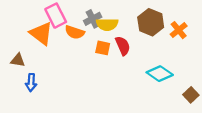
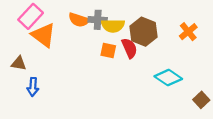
pink rectangle: (56, 16) -> (31, 16), moved, turned 70
gray cross: (93, 19) -> (98, 20), turned 30
brown hexagon: (151, 22) -> (144, 32), moved
orange semicircle: (75, 32) -> (79, 20), moved

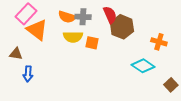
yellow semicircle: (113, 26) -> (73, 37), moved
orange cross: (188, 32) -> (159, 42), moved, turned -35
red semicircle: (129, 48) -> (110, 15), moved

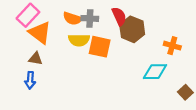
orange square: (92, 43) -> (100, 47), size x1.5
brown triangle: (16, 54) -> (36, 59), moved
cyan diamond: (143, 66) -> (155, 72), turned -35

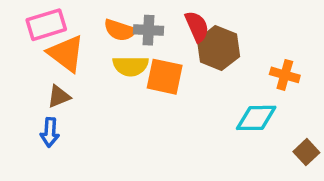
pink rectangle: (28, 15) -> (46, 25), turned 30
brown triangle: (36, 59) -> (59, 96), turned -32

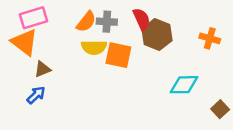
orange semicircle: (120, 30) -> (86, 22), turned -70
orange triangle: (66, 53) -> (24, 42), moved
orange cross: (285, 75) -> (210, 38), moved
blue arrow: (50, 132) -> (36, 95), turned -138

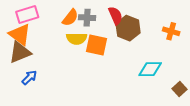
brown triangle: (42, 69) -> (20, 52), moved, size x1.6

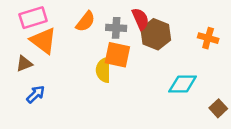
gray cross: (87, 18) -> (116, 28), moved
orange triangle: (20, 34) -> (43, 41), moved
yellow semicircle: (77, 39) -> (103, 70), moved, turned 90
brown triangle: (20, 52) -> (24, 64), size x0.6

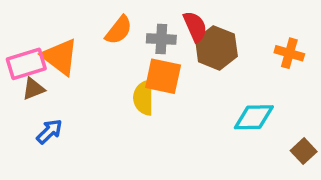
pink rectangle: (33, 18) -> (26, 64), moved

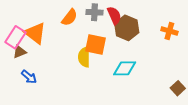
gray cross: (161, 39) -> (94, 12), moved
pink rectangle: (26, 64) -> (15, 37), turned -40
cyan diamond: (254, 117) -> (125, 68), moved
blue arrow: (49, 131) -> (29, 77), turned 84

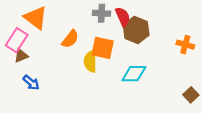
orange semicircle: (70, 17) -> (70, 39), moved
orange cross: (169, 31) -> (185, 45), moved
orange triangle: (35, 33) -> (36, 18), moved

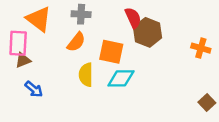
gray cross: (102, 13) -> (81, 14), moved
pink rectangle: (17, 40) -> (18, 43), turned -30
yellow semicircle: (90, 61) -> (86, 75), moved
cyan diamond: (134, 74) -> (121, 78), moved

